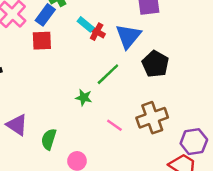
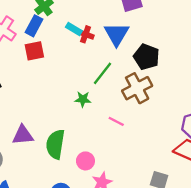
brown cross: (152, 118) -> (137, 88), moved
purple triangle: (17, 125) -> (23, 135), turned -30
green semicircle: (49, 139) -> (55, 144), size x1.4

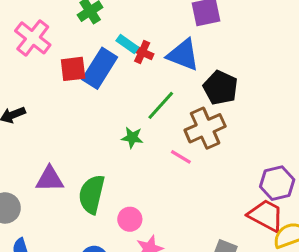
blue rectangle: (34, 26) -> (100, 68), moved, size x1.4
blue triangle: (117, 34) -> (183, 55), turned -44
pink line: (116, 121) -> (181, 157), moved

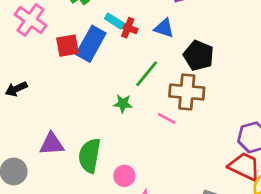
blue triangle: (183, 55) -> (164, 28), size x0.7
brown cross: (205, 128) -> (187, 92), turned 32

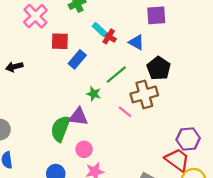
blue rectangle: (91, 44) -> (77, 59), moved, size x0.7
brown cross: (187, 92) -> (144, 94), turned -32
purple triangle: (52, 144) -> (78, 117), moved

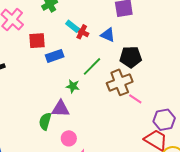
blue rectangle: (77, 59) -> (55, 56), turned 36
black pentagon: (159, 68) -> (131, 57), turned -30
pink line: (125, 112) -> (135, 99), moved
green semicircle: (60, 129) -> (45, 121), size x0.7

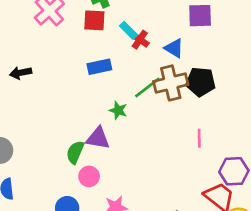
red square: (37, 41) -> (94, 20), moved
brown cross: (120, 82) -> (171, 83), moved
pink line: (135, 99) -> (199, 138), turned 48
pink circle: (69, 138) -> (89, 176), moved

